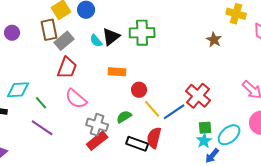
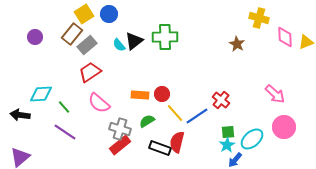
brown rectangle: (49, 30) -> (72, 34), turned 50
red trapezoid: (67, 68) -> (90, 72), turned -145
orange rectangle: (117, 72) -> (140, 95), moved
red cross: (198, 96) -> (221, 100), size x0.7

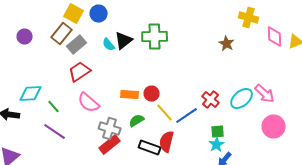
yellow square: (84, 14) -> (74, 14), turned -30
cyan ellipse: (252, 139) -> (242, 98), moved

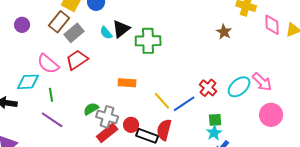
green cross: (155, 36) -> (148, 41), moved
red circle: (152, 94) -> (131, 125), moved
pink semicircle: (89, 102) -> (48, 64), moved
green line: (54, 106) -> (51, 95), turned 32
green semicircle: (137, 120) -> (91, 109), moved

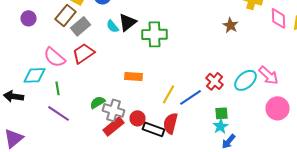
yellow line: (162, 101) -> (168, 94), turned 72

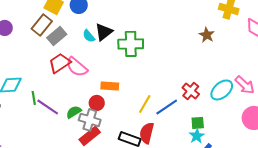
pink semicircle: (54, 57) -> (77, 67), moved
purple line: (58, 113) -> (48, 107), moved
red circle: (138, 118) -> (97, 103), moved

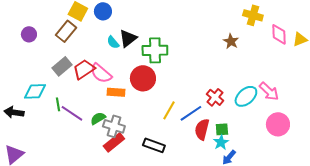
gray rectangle: (57, 36) -> (62, 66), moved
orange rectangle: (110, 86) -> (116, 92), moved
red circle: (97, 103) -> (143, 78), moved, size x1.6
red semicircle: (147, 133) -> (202, 129), moved

